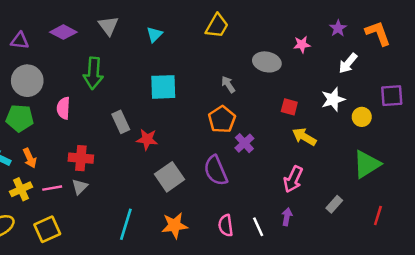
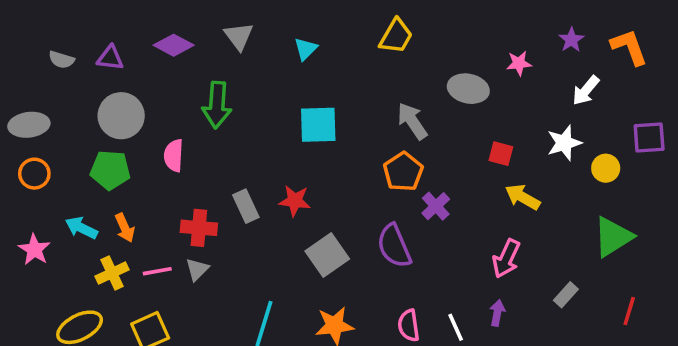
gray arrow: (228, 84) -> (412, 121), size x1.5
gray rectangle: (121, 122) -> (246, 206), moved

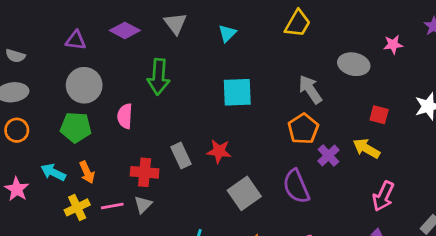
gray semicircle: (61, 60) -> (15, 56), moved
yellow arrow: (523, 197) -> (366, 148), moved

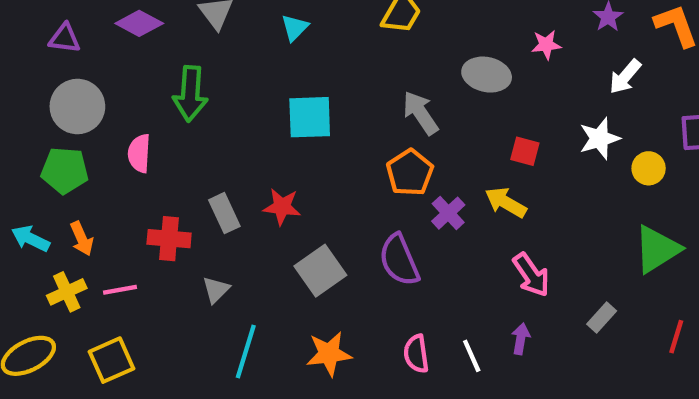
pink arrow: (383, 196) -> (531, 275), turned -60
gray triangle: (143, 205) -> (216, 290), moved

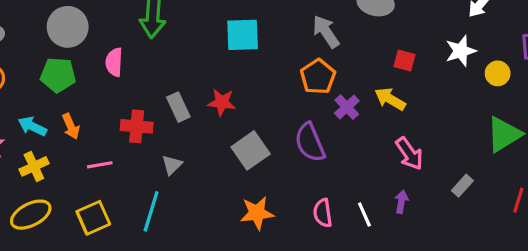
yellow cross: (67, 292) -> (34, 166), moved
cyan line: (246, 352) -> (151, 211), moved

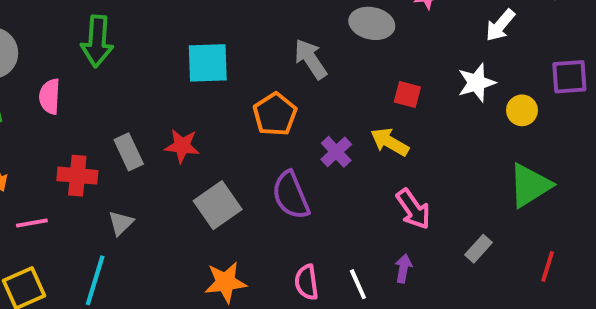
orange pentagon: (318, 77) -> (275, 114), moved

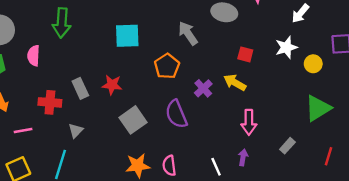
pink arrow: (413, 209) -> (249, 122), turned 35
pink semicircle: (307, 282) -> (169, 166), moved

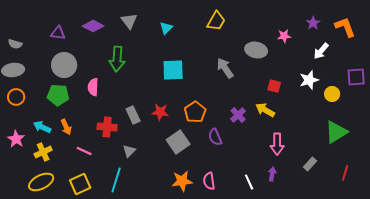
orange pentagon: (167, 66) -> (195, 112), moved
purple semicircle: (176, 114) -> (215, 137), size x0.7
pink line: (23, 130) -> (84, 151), turned 35

